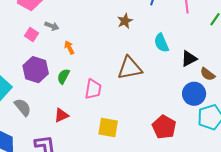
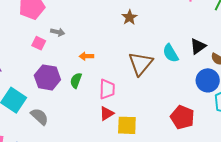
cyan semicircle: (161, 43) -> (171, 53), moved
orange arrow: (69, 47) -> (86, 56), moved, turned -56
brown triangle: (130, 68) -> (140, 63), turned -32
red triangle: (61, 115) -> (107, 113), moved

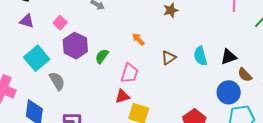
pink square: (39, 43) -> (60, 23), moved
orange arrow: (86, 56) -> (138, 39), moved, turned 32
brown triangle: (140, 63) -> (169, 58), size x0.6

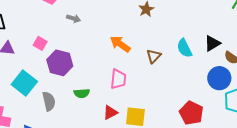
orange arrow: (138, 39) -> (120, 44), size x1.5
green semicircle: (102, 56) -> (82, 93), moved, turned -119
gray semicircle: (57, 81) -> (49, 101), turned 30
red triangle: (122, 96) -> (110, 112), moved

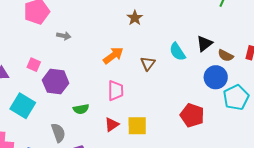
orange arrow: (120, 44) -> (113, 56), turned 115
gray semicircle: (49, 101) -> (58, 133), moved

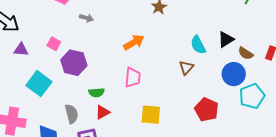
brown triangle: (148, 63) -> (186, 68), moved
red triangle: (112, 125) -> (103, 112), moved

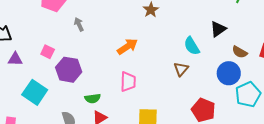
gray arrow: (86, 18) -> (79, 24), turned -128
black triangle: (226, 39) -> (218, 29), moved

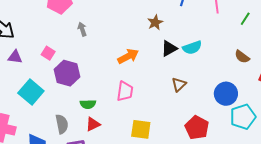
black triangle: (218, 29) -> (169, 48), moved
cyan semicircle: (192, 46) -> (192, 48), moved, turned -84
brown semicircle: (240, 52) -> (242, 57), moved

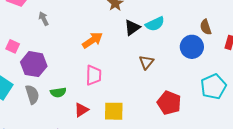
brown semicircle: (242, 57) -> (206, 27), turned 42
blue circle: (226, 94) -> (192, 47), moved
gray semicircle: (62, 124) -> (32, 94), moved
red triangle: (93, 124) -> (81, 110), moved

